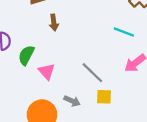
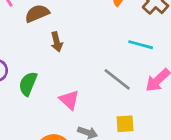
pink triangle: (47, 71) -> (69, 100), moved
gray line: (92, 73) -> (117, 79), moved

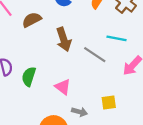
brown arrow: (57, 42) -> (64, 39), moved, size x1.5
gray line: (117, 79) -> (95, 55), moved

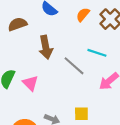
pink triangle: (63, 87) -> (30, 83), moved

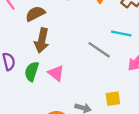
brown arrow: (46, 47) -> (42, 40), moved, turned 30

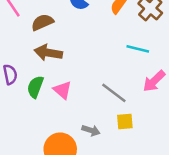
brown arrow: (42, 40) -> (48, 53), turned 85
gray line: (99, 50) -> (114, 93), moved

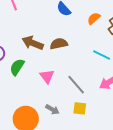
brown semicircle: (42, 22) -> (59, 44), moved
pink triangle: (62, 90) -> (47, 76), moved

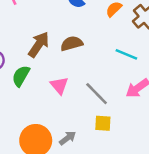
brown arrow: (33, 43) -> (39, 45), turned 105
gray arrow: (52, 109) -> (68, 138), moved, turned -64

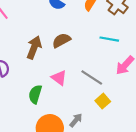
green semicircle: (21, 76) -> (35, 94), moved
yellow square: (103, 123) -> (103, 101), turned -32

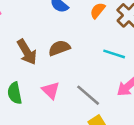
brown arrow: (34, 47) -> (27, 52), turned 120
green semicircle: (35, 94) -> (15, 93), moved, turned -36

